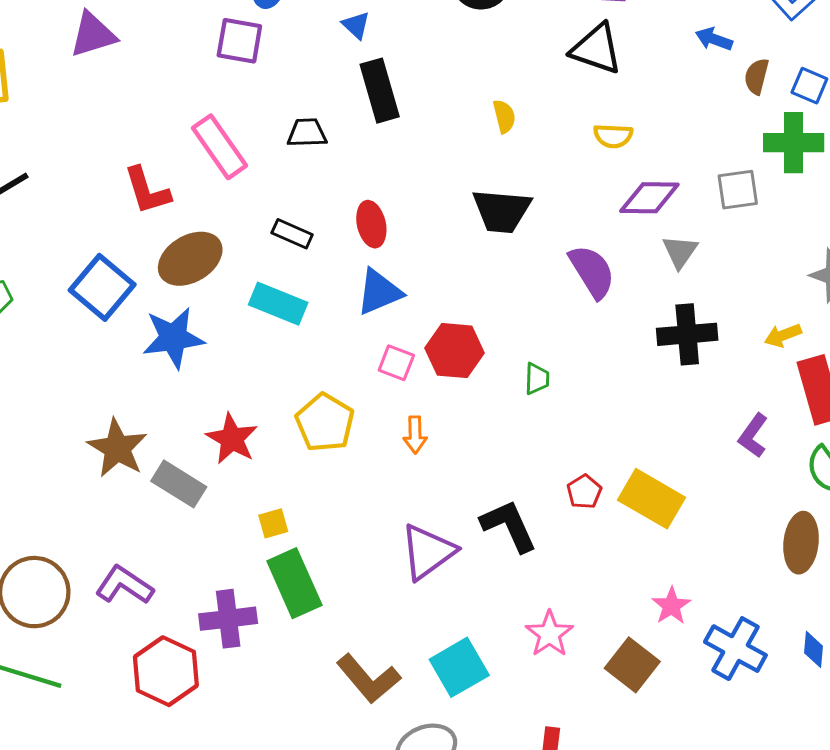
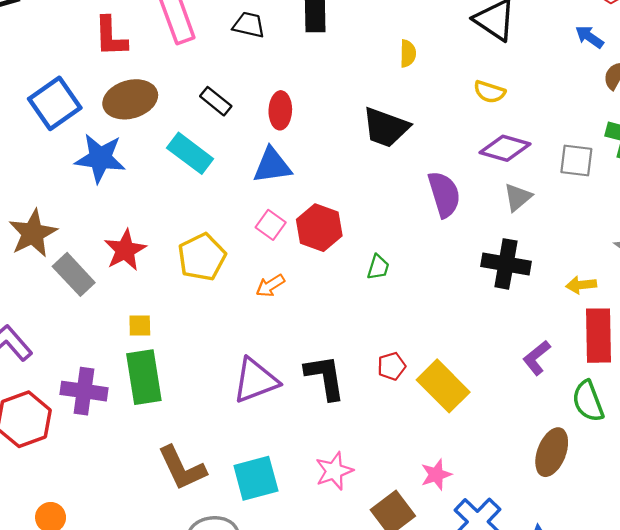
orange arrow: (415, 435) -> (270, 286), turned 44

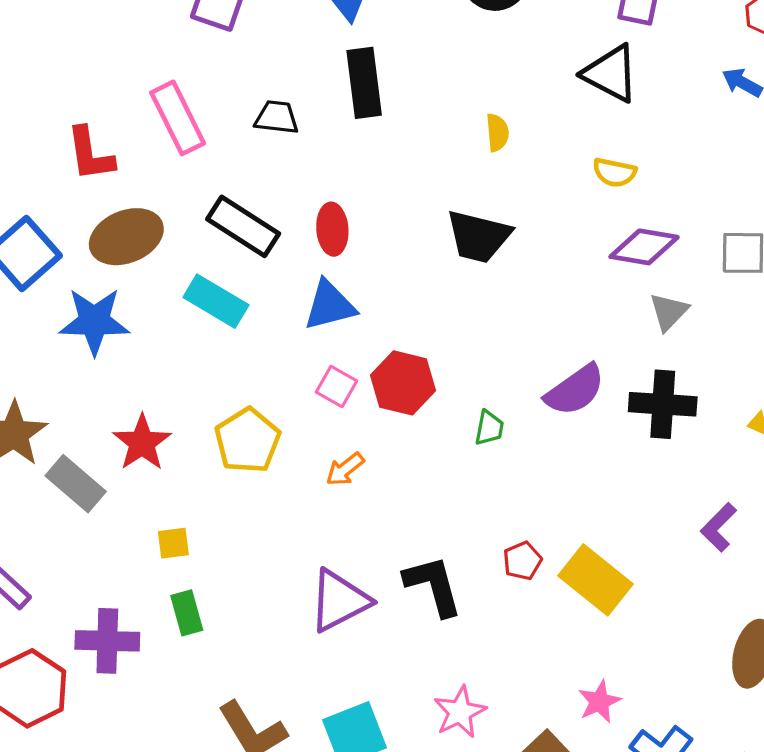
black rectangle: (216, 101) -> (243, 226), size x1.6
purple semicircle: (444, 194) -> (575, 390), moved, turned 78
green rectangle: (144, 377) -> (187, 613), size x0.6

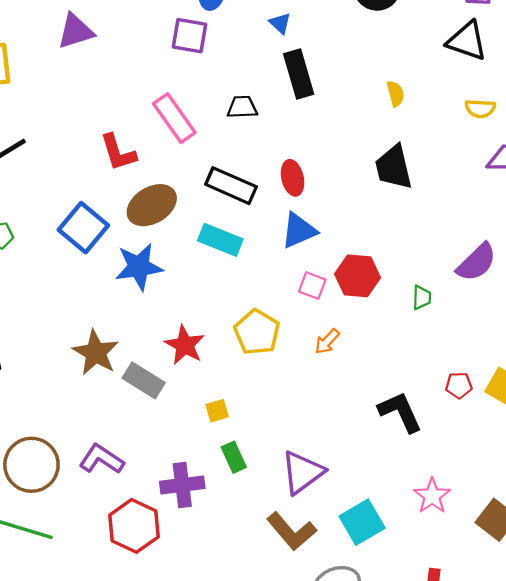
black trapezoid: (478, 236) -> (394, 167), turned 72
red pentagon: (522, 561) -> (459, 385), turned 30
purple triangle: (339, 601) -> (302, 472), moved

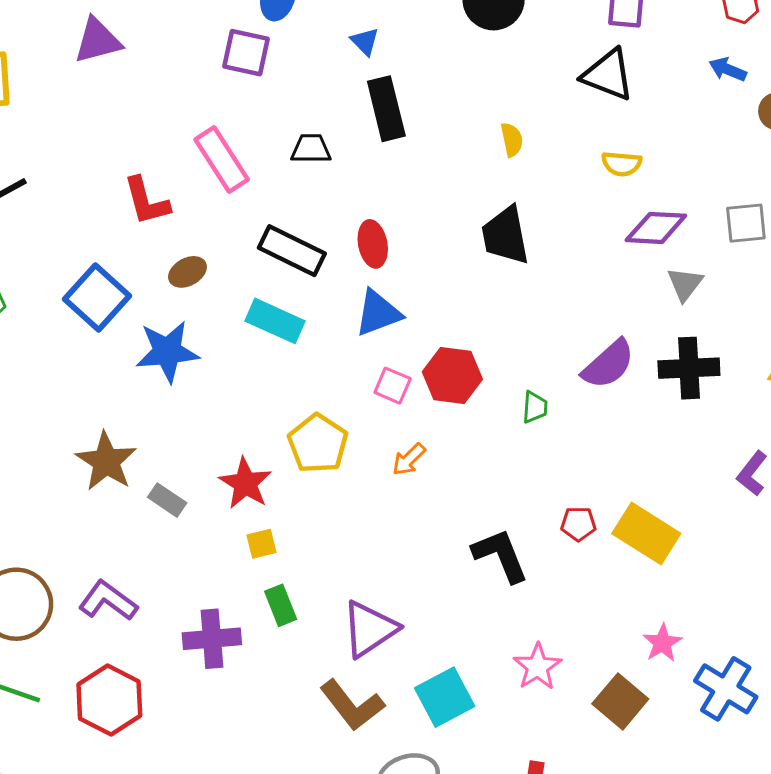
brown ellipse: (152, 205) -> (187, 272), size x0.6
red star: (185, 345) -> (245, 483), moved
gray rectangle: (144, 380) -> (167, 500), size x0.7
red hexagon: (134, 526) -> (109, 700), moved

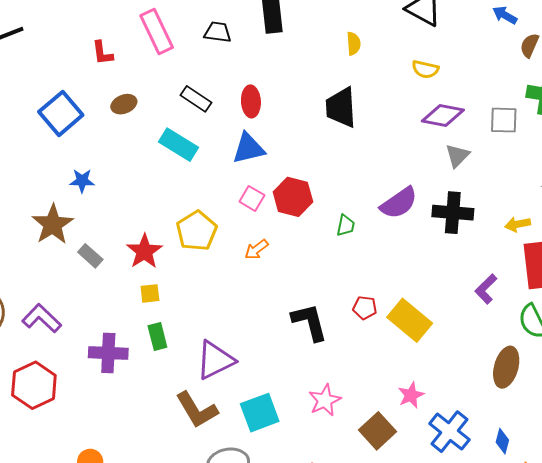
red L-shape: (146, 201) -> (102, 53), size x0.7
black rectangle: (292, 251) -> (196, 99), size x0.7
blue star: (167, 352) -> (82, 181), moved, size x0.6

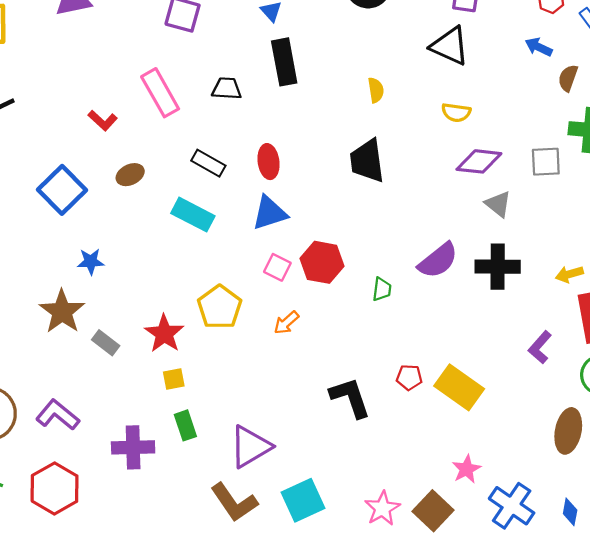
red L-shape: (102, 53) -> (103, 120), turned -36
gray triangle: (457, 156) -> (498, 204), turned -32
pink star: (325, 400) -> (382, 508), moved

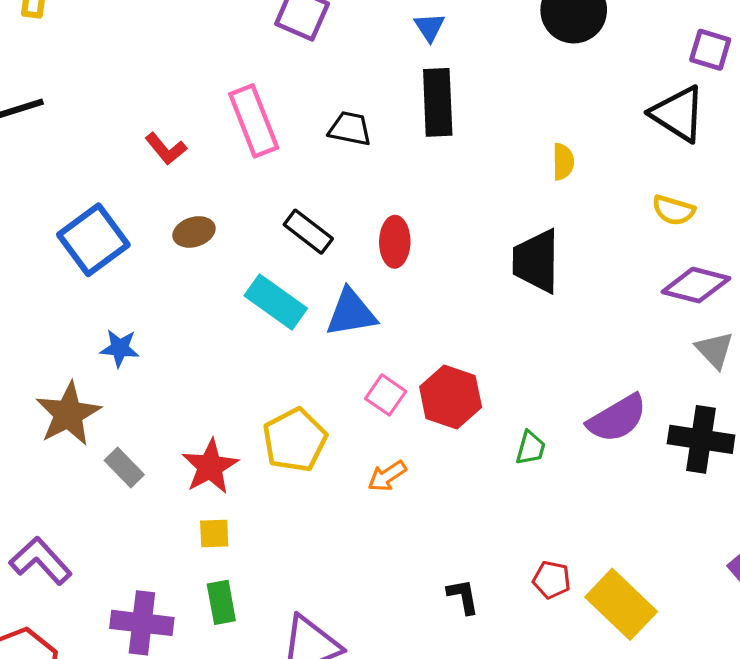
blue triangle: (270, 213) -> (351, 313), moved
black L-shape: (350, 398) -> (463, 596), size x0.6

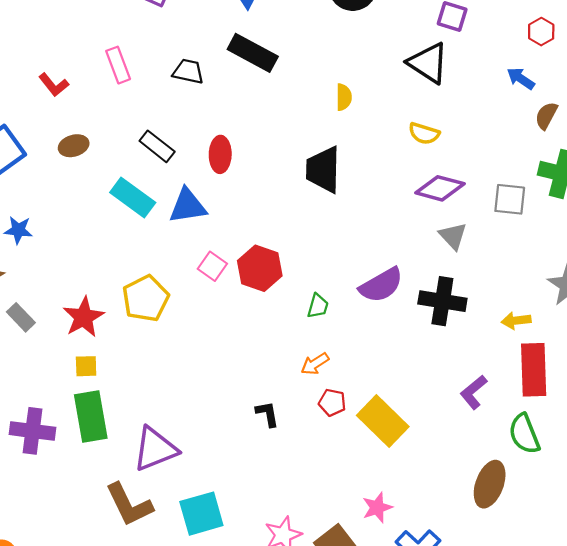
black rectangle: (438, 102) -> (253, 53), turned -60
pink rectangle: (254, 121) -> (118, 65), size x0.7
orange arrow: (387, 476) -> (315, 364), moved
green rectangle: (221, 602) -> (91, 416), size x1.6

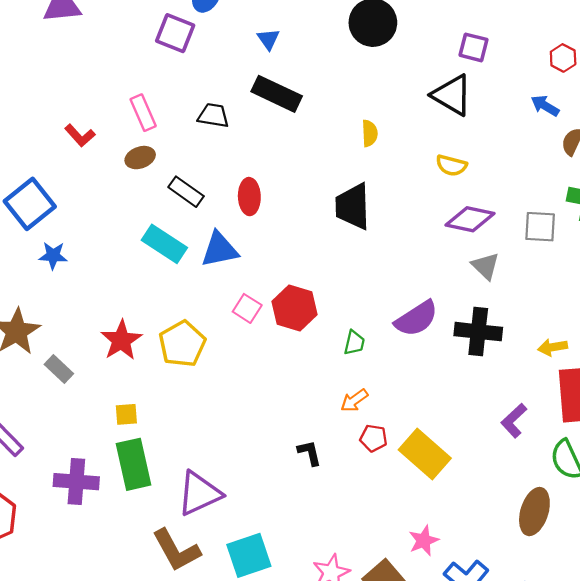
brown ellipse: (74, 146) -> (140, 158), moved
blue star: (18, 230) -> (53, 256), moved
red star: (84, 317) -> (121, 340), moved

